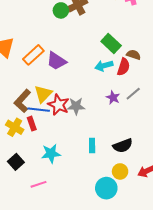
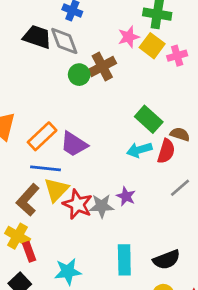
purple star: (113, 98) -> (126, 196), moved
blue line: (39, 110) -> (46, 168), moved
red rectangle: (32, 124) -> (29, 252), moved
cyan rectangle: (92, 145) -> (124, 260), size x1.5

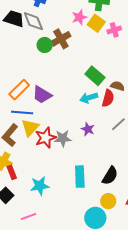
purple star: (126, 196) -> (88, 129), moved
red star: (78, 204) -> (46, 138), turned 30
black semicircle: (167, 260) -> (110, 176), turned -36

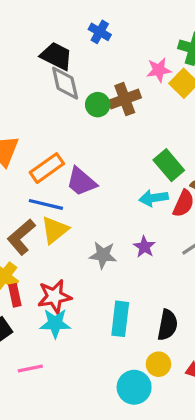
gray diamond: (33, 21) -> (65, 83), moved
red star: (46, 138) -> (54, 296), moved
black semicircle: (110, 176) -> (167, 325), turned -30

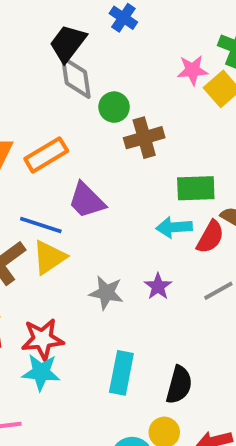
black trapezoid: (56, 56) -> (68, 43), turned -84
brown cross: (125, 99) -> (144, 138), moved
green rectangle: (169, 165) -> (196, 188), turned -56
orange rectangle: (47, 168) -> (46, 155), moved

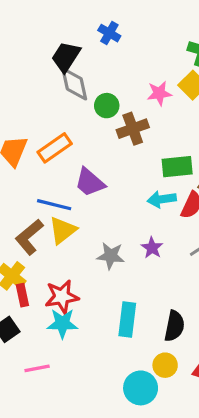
pink star: (193, 70) -> (159, 93), moved

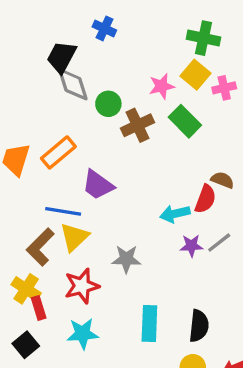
green rectangle: (177, 167) -> (185, 121), moved, turned 56
cyan arrow: (162, 199) -> (175, 214), moved
purple star: (152, 248) -> (191, 246), moved, turned -30
red star: (62, 297) -> (82, 286), moved

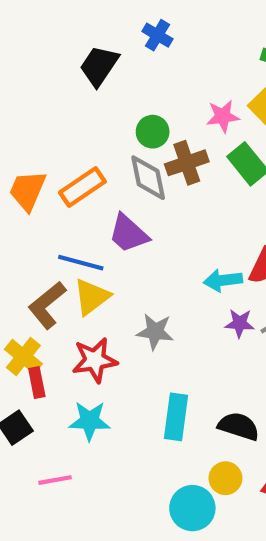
gray diamond: (73, 84) -> (148, 178), moved
black semicircle: (199, 326) -> (239, 426), turned -84

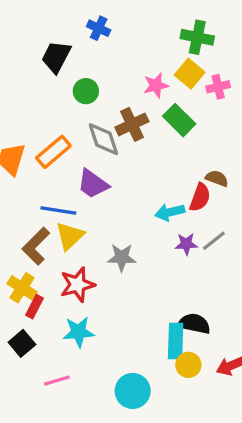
green circle: (153, 132) -> (86, 91), moved
red rectangle: (37, 382) -> (35, 307), turned 45
cyan rectangle: (176, 417) -> (176, 341), moved
cyan circle: (192, 508) -> (133, 391), moved

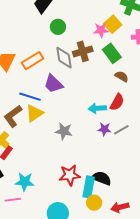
yellow square: (190, 74) -> (113, 24), moved
brown semicircle: (217, 178) -> (122, 76), moved
red star: (77, 285) -> (70, 175), moved
cyan star: (79, 332) -> (25, 182), moved

